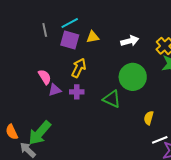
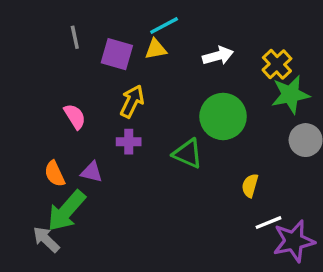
cyan line: (70, 23) -> (164, 26), moved
purple triangle: (55, 90) -> (92, 172), moved, turned 32
orange semicircle: (12, 132) -> (55, 174), moved

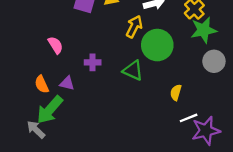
yellow arrow: (132, 101) -> (134, 27), moved

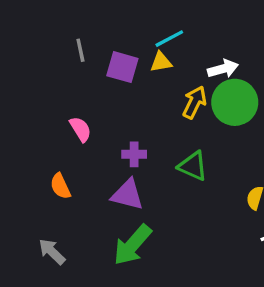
green circle: (157, 45) -> (235, 102), moved
purple triangle: (67, 83) -> (127, 195), moved, size x1.5
green arrow: (50, 110) -> (132, 245), moved

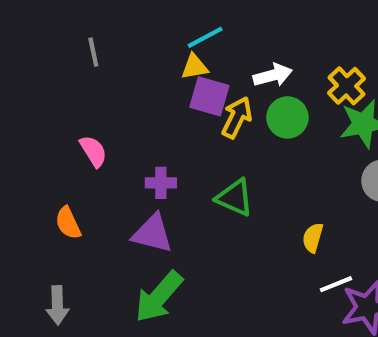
purple square: (122, 67) -> (209, 96), moved
green circle: (235, 102) -> (287, 117), size x0.7
gray arrow: (52, 252) -> (57, 305), turned -136

